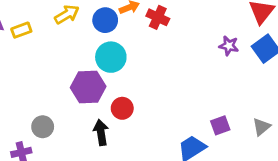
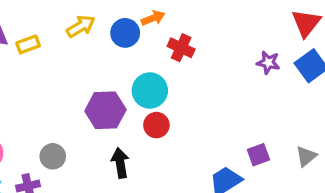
red cross: (158, 17) -> (181, 48), moved
cyan circle: (111, 57) -> (150, 91), moved
red circle: (122, 108) -> (156, 125), moved

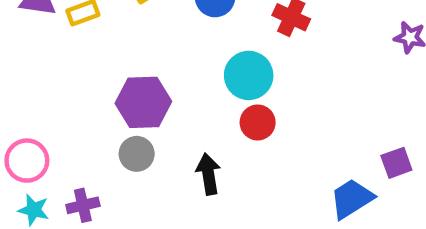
purple hexagon: (105, 110) -> (143, 102), moved
gray circle: (53, 156) -> (137, 154), moved

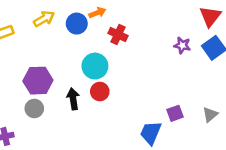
black arrow: (208, 174) -> (73, 99), moved
blue trapezoid: (352, 199) -> (151, 133), turned -35

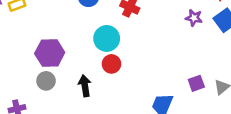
black arrow: (73, 99) -> (85, 86), moved
purple square: (175, 113) -> (196, 83), moved

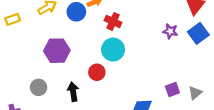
cyan circle: (107, 38) -> (113, 50), moved
purple hexagon: (50, 53) -> (57, 51), moved

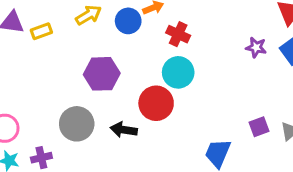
red circle: (97, 72) -> (156, 103), size x1.5
gray circle: (39, 87) -> (77, 124), size x1.5
black arrow: (73, 92) -> (124, 130), turned -72

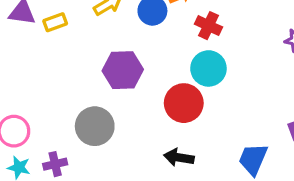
black arrow: (124, 130) -> (179, 158), moved

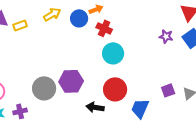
red cross: (208, 26) -> (104, 28), moved
purple hexagon: (123, 70) -> (71, 81), moved
red circle: (184, 103) -> (115, 89), moved

